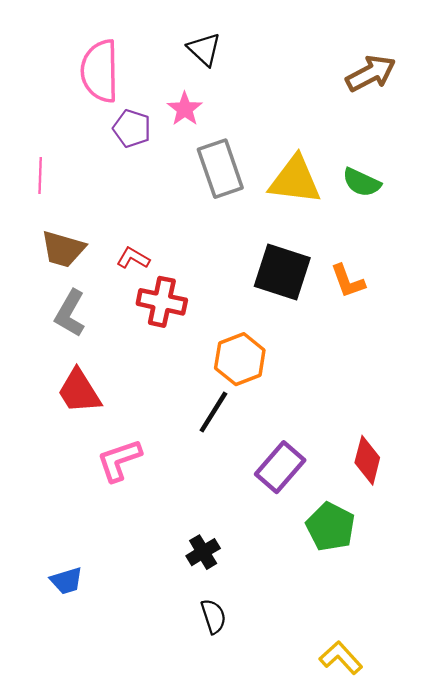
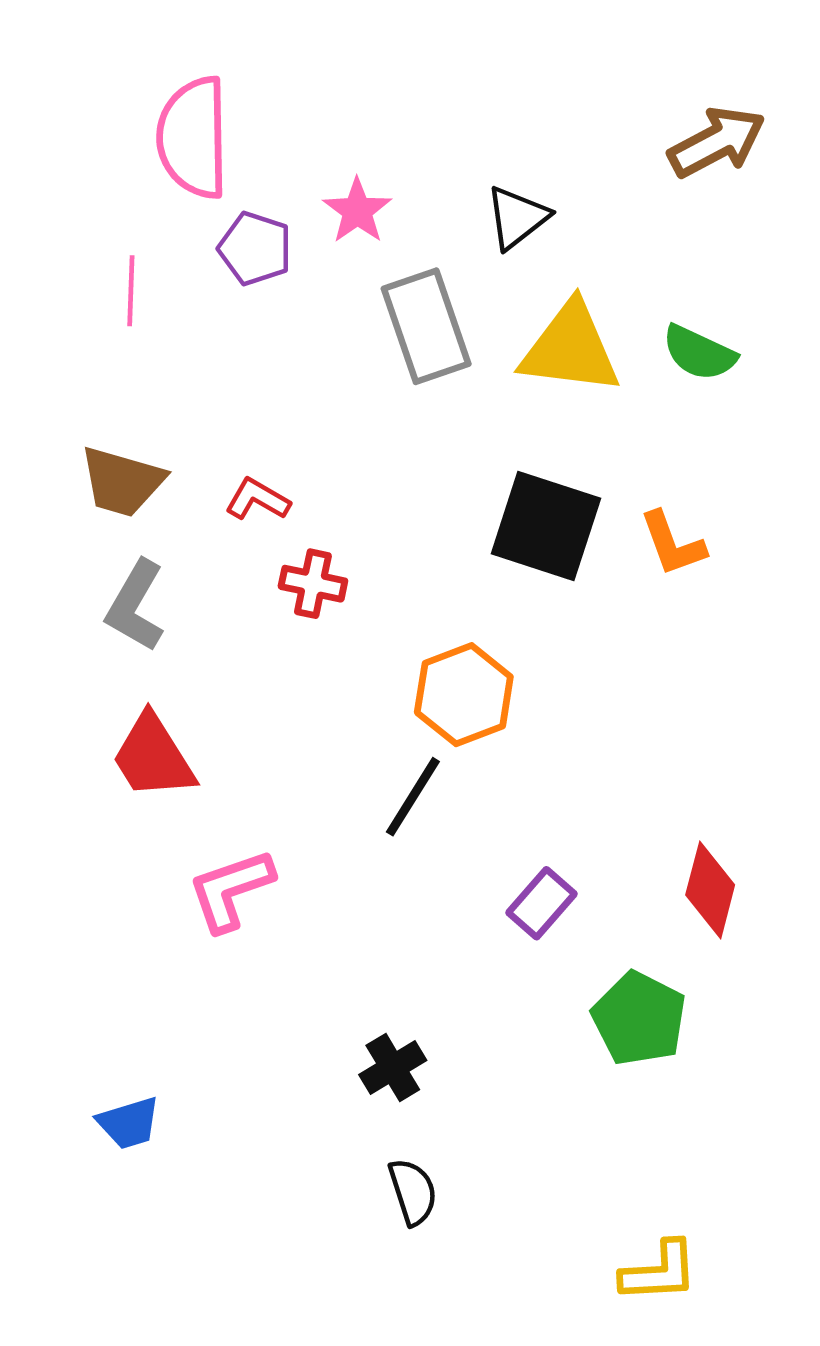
black triangle: (204, 49) -> (517, 217), moved, turned 39
pink line: (40, 176) -> (131, 291), moved
red cross: (162, 302) -> (313, 584), size x0.7
purple rectangle: (280, 467) -> (542, 903), size x0.7
yellow L-shape: (341, 658) -> (659, 1272), turned 129

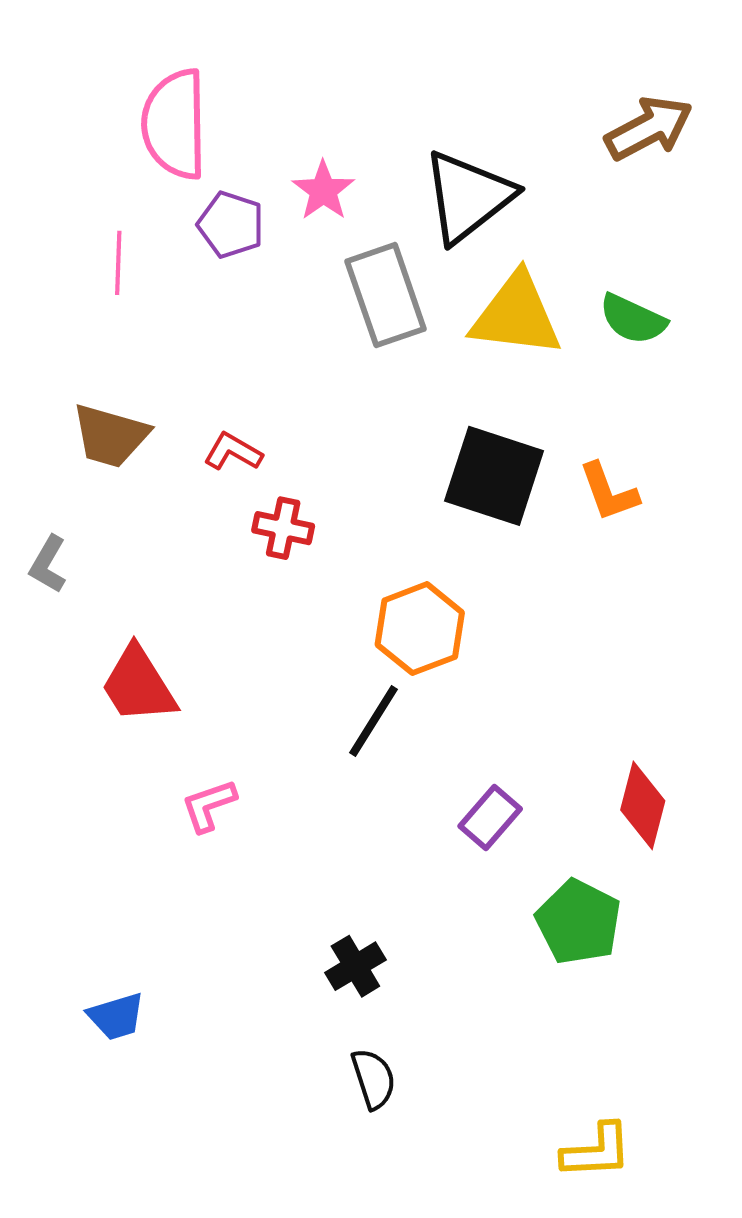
black triangle: (517, 217) -> (468, 197), size x1.6
gray L-shape: (135, 606) -> (48, 564), moved, size x0.7
pink L-shape: (231, 890) -> (209, 805), size x0.7

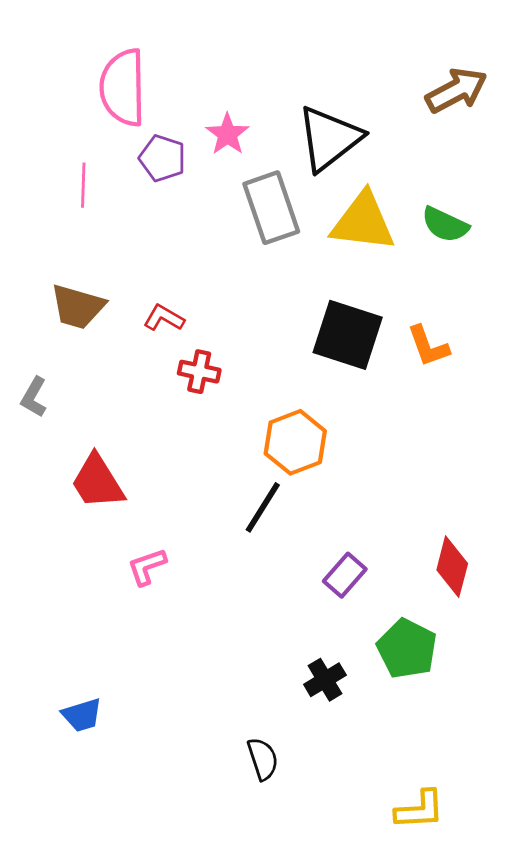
black cross: (355, 966) -> (325, 680), moved

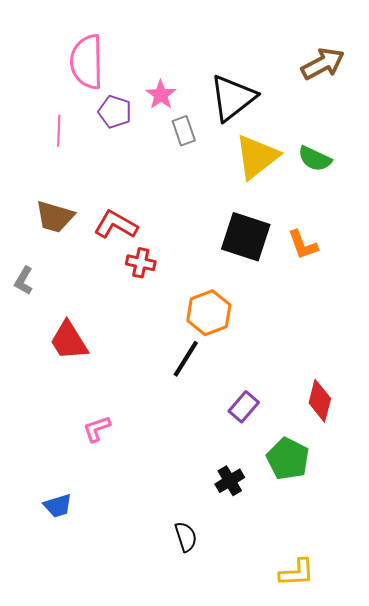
gray rectangle: (271, 208) -> (184, 131), moved, size x0.6
yellow triangle: (363, 222) -> (257, 157), turned -45
red L-shape: (164, 318) -> (116, 225), size x1.5
pink L-shape: (147, 567) -> (97, 429), moved

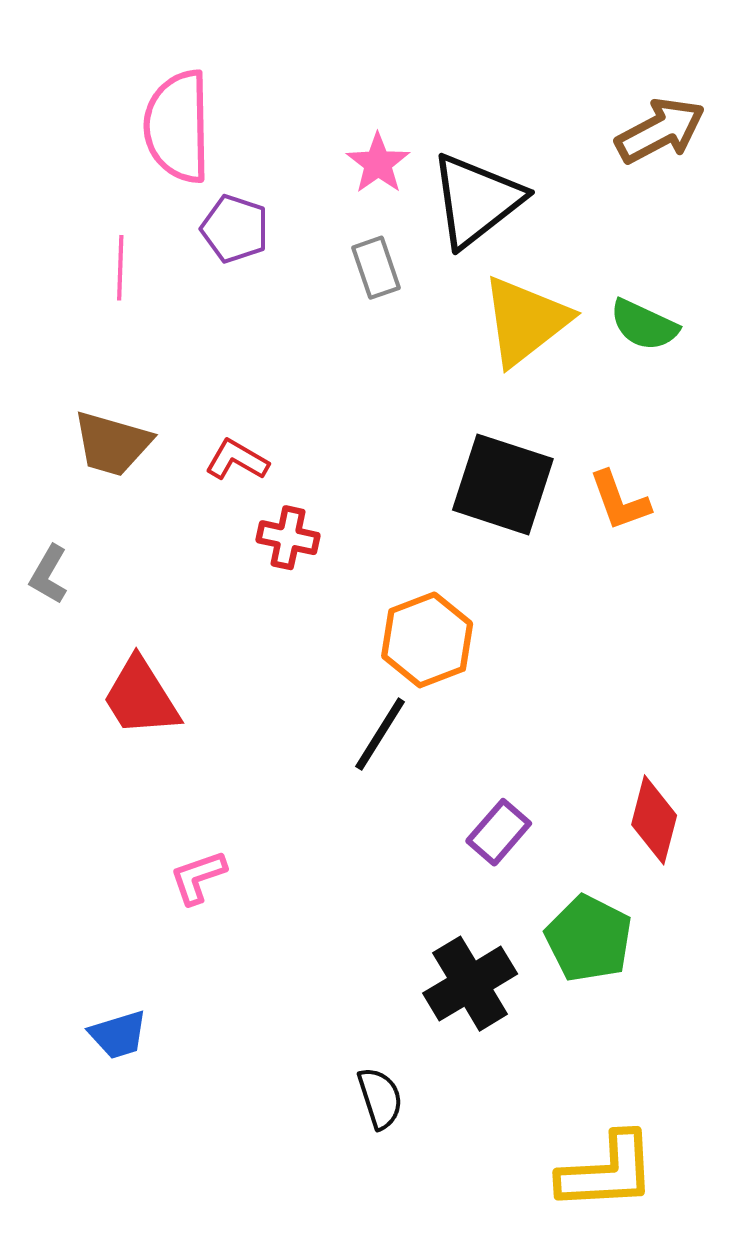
pink star: (161, 95) -> (378, 163), moved
red L-shape: (116, 225) -> (237, 460), size x0.7
black cross: (230, 481) -> (470, 984), size x1.5
yellow L-shape: (297, 573) -> (607, 1172), size x1.4

